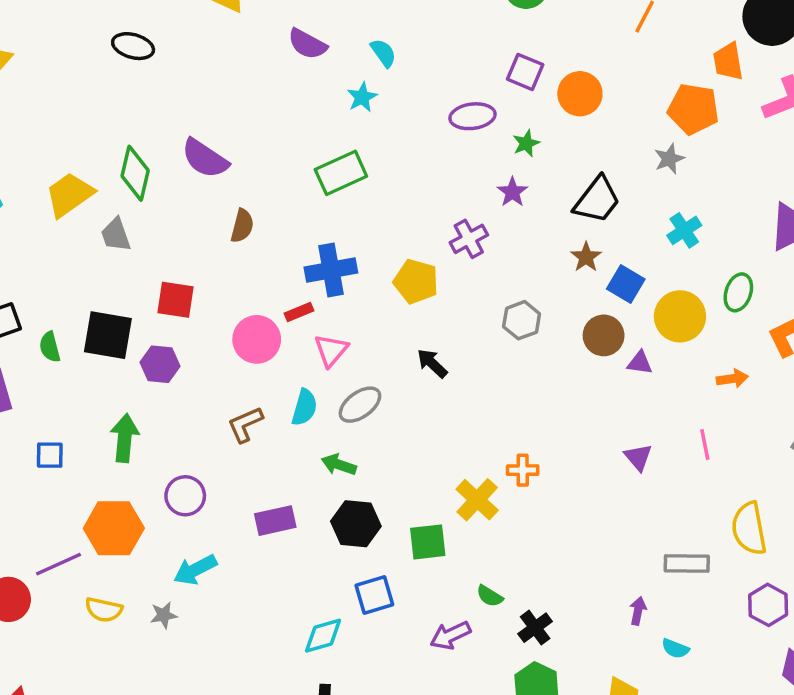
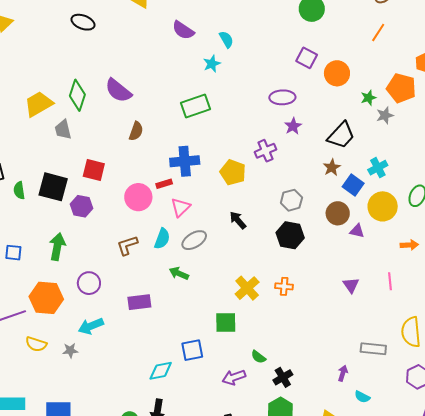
purple ellipse: (473, 116) -> (282, 97), moved
green star: (526, 143) -> (368, 98), moved
cyan cross: (684, 230) -> (378, 168), moved
yellow cross: (477, 500) -> (247, 288), moved
black hexagon: (356, 524) -> (290, 235), moved

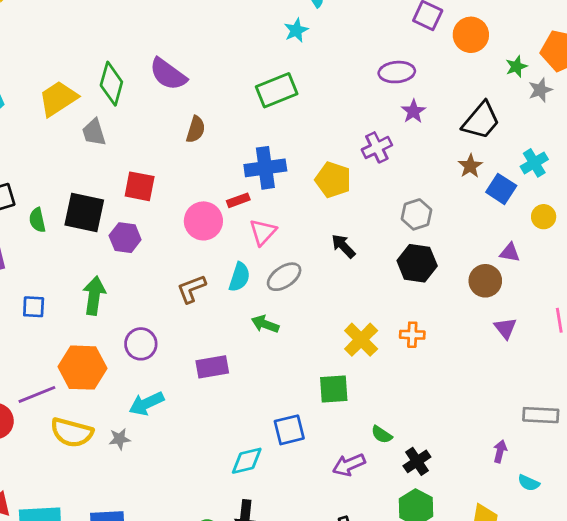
yellow circle: (383, 206) -> (544, 217), size x0.6
brown circle: (338, 213) -> (485, 281), moved
yellow semicircle: (36, 344) -> (72, 432), size x1.4

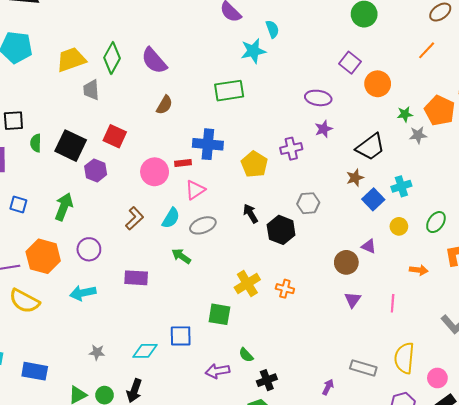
cyan star: (296, 30) -> (253, 51), size x1.4
black hexagon: (417, 263) -> (281, 230), moved
brown L-shape: (191, 289) -> (134, 218), turned 145
gray star: (120, 439) -> (97, 352), moved

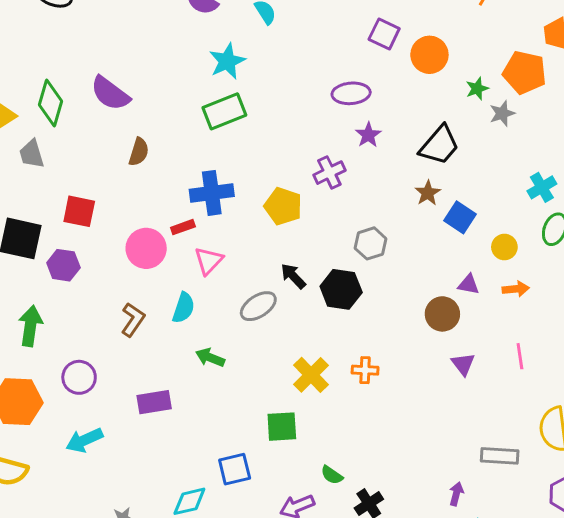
cyan star: (253, 51) -> (227, 61), moved
cyan cross: (401, 186) -> (542, 187), moved
gray ellipse: (203, 225) -> (258, 306), moved
orange arrow: (419, 270) -> (516, 289), moved

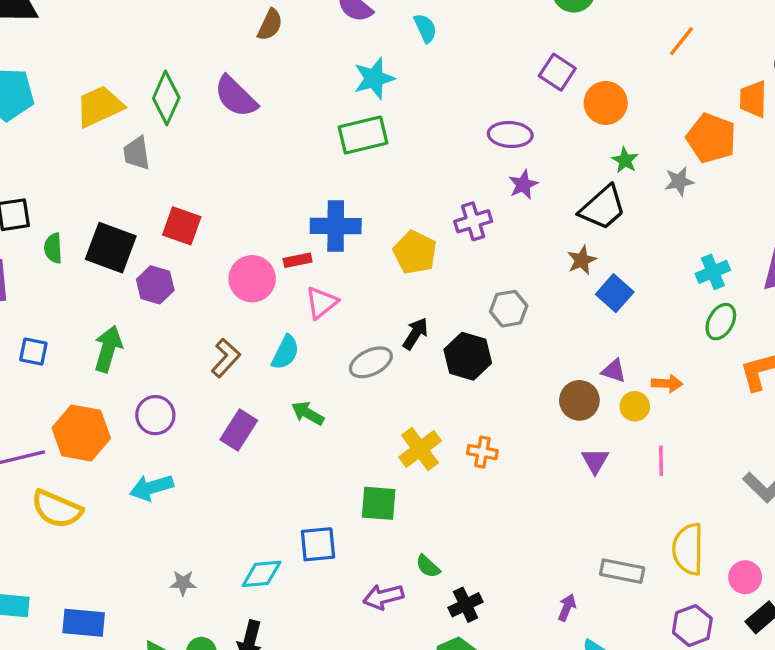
green star: (477, 89) -> (625, 160), moved, turned -30
brown semicircle: (139, 152) -> (270, 25), moved
yellow circle: (504, 247) -> (635, 406), moved
black arrow: (293, 276) -> (415, 334), turned 68
purple rectangle: (154, 402) -> (239, 430), moved, turned -56

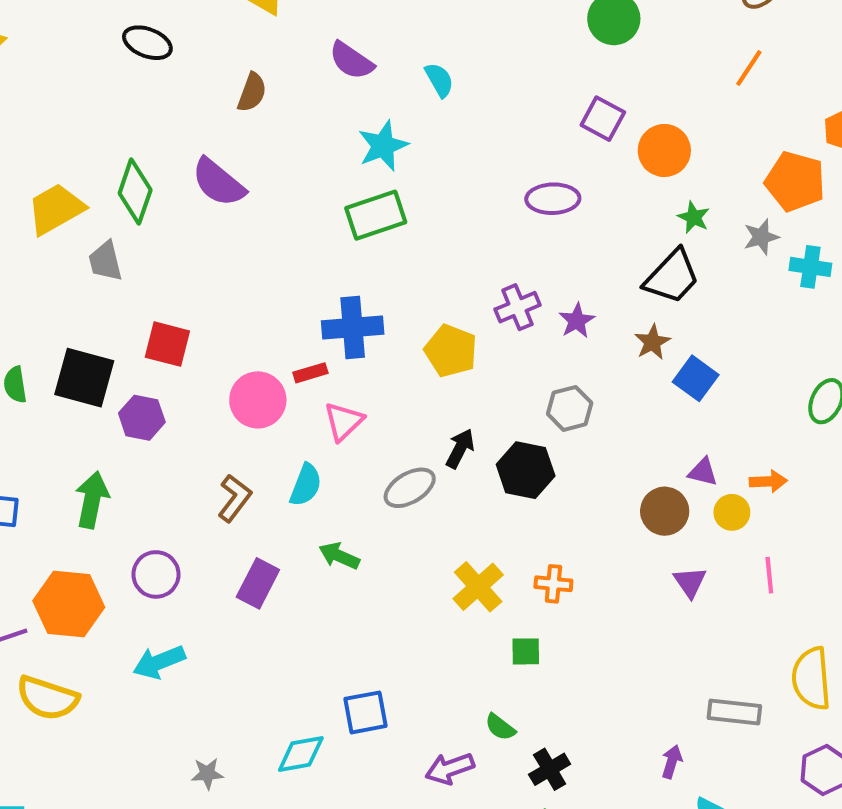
purple star: (523, 185) -> (577, 321), moved
cyan cross: (713, 272) -> (810, 267), moved, turned 36
green square: (379, 503) -> (526, 651), moved, size x0.7

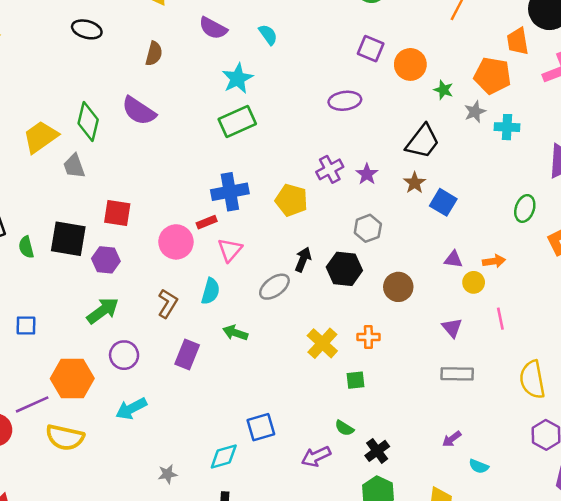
green star: (694, 217) -> (443, 90), moved
green arrow: (92, 500) -> (103, 311), moved, turned 48
brown circle: (665, 511) -> (398, 287), moved
gray rectangle: (734, 712) -> (457, 374), moved
purple arrow: (672, 762) -> (452, 439), turned -138

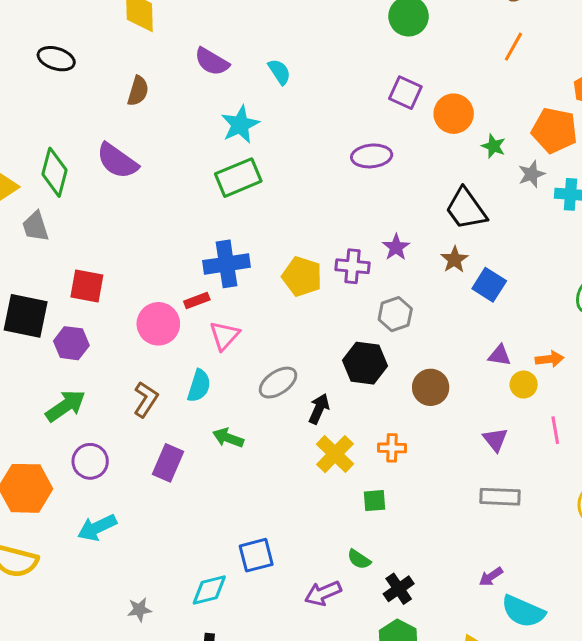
black trapezoid: (423, 141) -> (466, 209), turned 105
purple cross: (330, 169) -> (353, 266), moved, turned 32
black arrow: (303, 260) -> (319, 409), moved
cyan semicircle: (479, 466) -> (523, 611), size x1.8

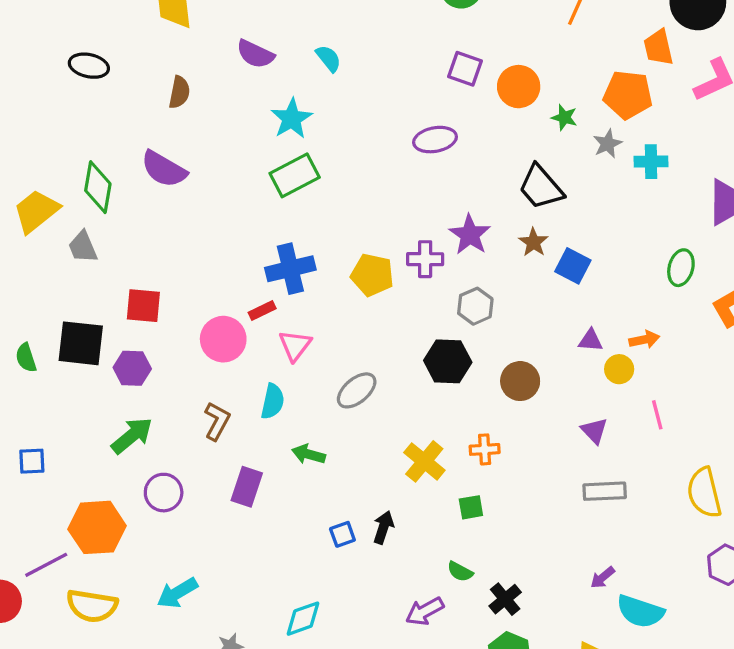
purple star: (396, 247) -> (470, 235), size x1.4
black arrow: (319, 409) -> (383, 527), moved
cyan arrow: (97, 528) -> (177, 593), moved
blue square: (256, 555) -> (342, 534), moved, size x0.7

